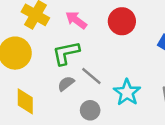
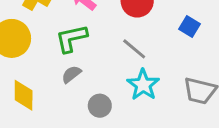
gray line: (91, 76) -> (134, 49), moved

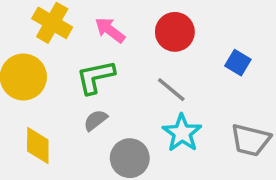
gray circle: (100, 106) -> (130, 158), size x1.4

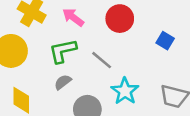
gray line: (171, 90) -> (102, 60), moved

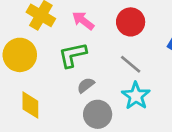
gray line: (102, 60) -> (131, 64), moved
gray semicircle: (63, 82) -> (86, 85), moved

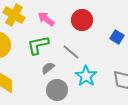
gray line: (131, 64) -> (71, 52), moved

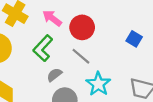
red circle: (82, 20) -> (82, 27), moved
green L-shape: (38, 45) -> (43, 48), turned -35

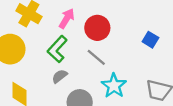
pink arrow: (52, 18) -> (67, 18), turned 84
gray semicircle: (54, 75) -> (60, 76), moved

